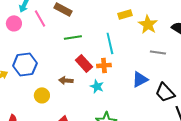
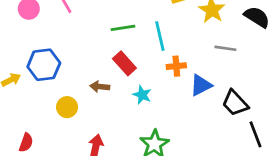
green line: (73, 37) -> (123, 28), moved
orange cross: (104, 65) -> (176, 66), moved

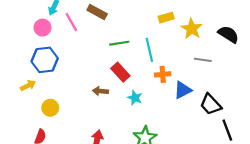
blue hexagon: (44, 65) -> (45, 60), moved
yellow circle: (67, 107) -> (50, 108), moved

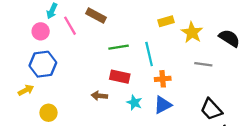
red rectangle: (120, 72) -> (120, 77), turned -36
blue triangle: (183, 90) -> (163, 105), moved

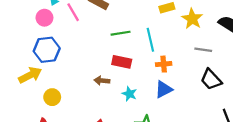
yellow arrow: (26, 90) -> (30, 75), size x1.5
cyan star: (134, 103) -> (129, 94), moved
black trapezoid: (211, 109) -> (211, 79), moved

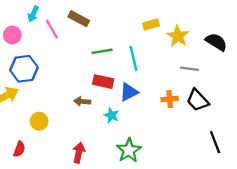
pink circle: (44, 18) -> (12, 35), moved
orange cross: (164, 64) -> (170, 99), moved
blue triangle: (164, 89) -> (129, 92), moved
yellow circle: (52, 97) -> (39, 121), moved

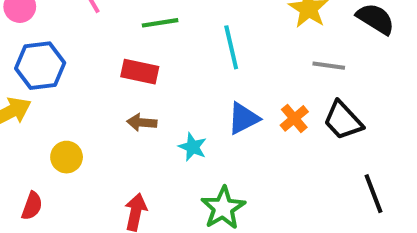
green line: (102, 51) -> (160, 23), moved
red rectangle: (103, 82) -> (140, 72), moved
blue triangle: (129, 92) -> (243, 118), moved
orange cross: (170, 99) -> (294, 118), turned -35

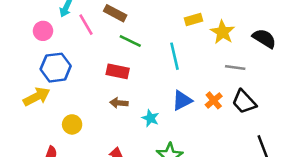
green line: (160, 23) -> (130, 41), turned 35

